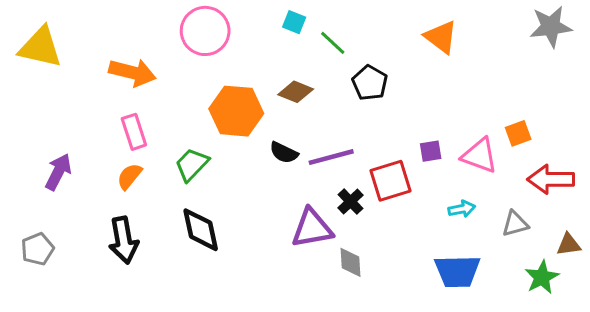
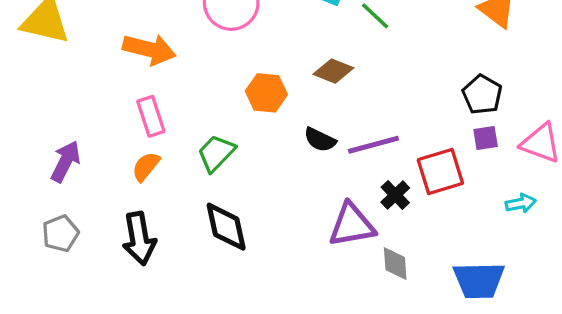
black pentagon: (370, 83) -> (482, 95), moved
orange hexagon: (236, 111) -> (266, 93), size x0.7
gray pentagon: (37, 249) -> (60, 233), moved
blue trapezoid: (457, 271) -> (479, 280), moved

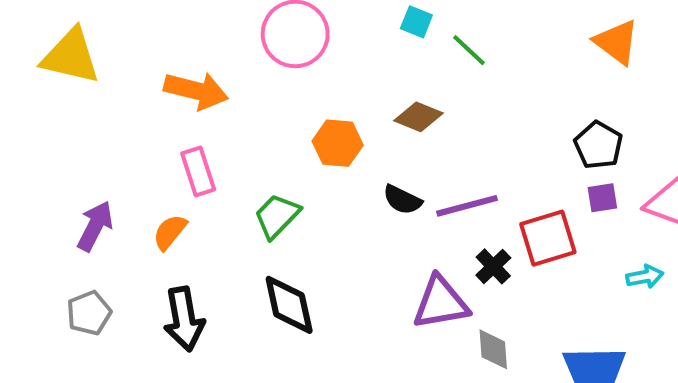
orange semicircle: (146, 166) -> (170, 232), moved

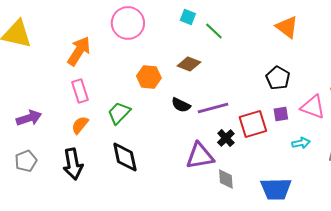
orange arrow: (196, 91) -> (79, 51), turned -72
purple square: (602, 198) -> (281, 114), moved
purple arrow: (95, 226) -> (29, 118), turned 45
orange semicircle: (170, 232) -> (80, 125), moved

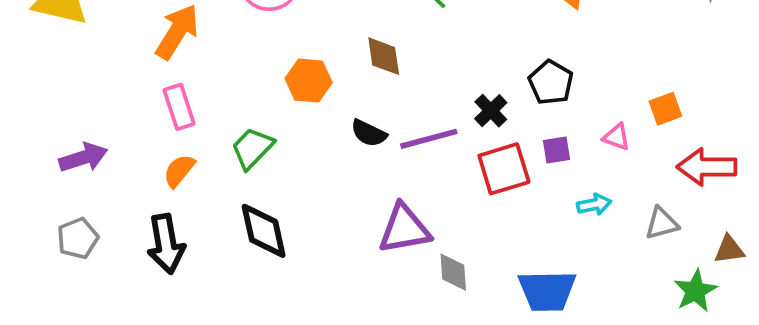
brown diamond: (189, 64) -> (384, 56), turned 60
pink triangle: (313, 107) -> (617, 137), size x0.6
black cross: (226, 138) -> (491, 111), moved

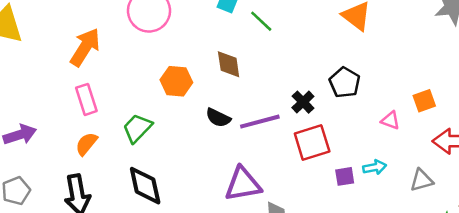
purple square: (556, 150) -> (345, 176), moved

